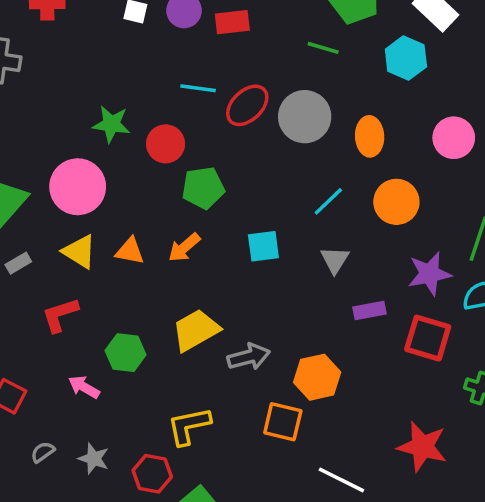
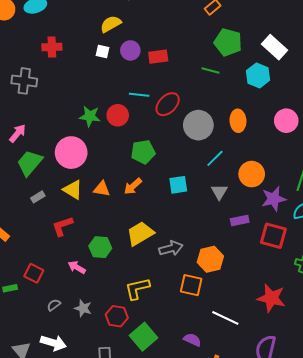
gray circle: (305, 117) -> (198, 125), moved
red circle: (166, 144) -> (118, 115), moved
orange circle: (396, 202) -> (252, 174), moved

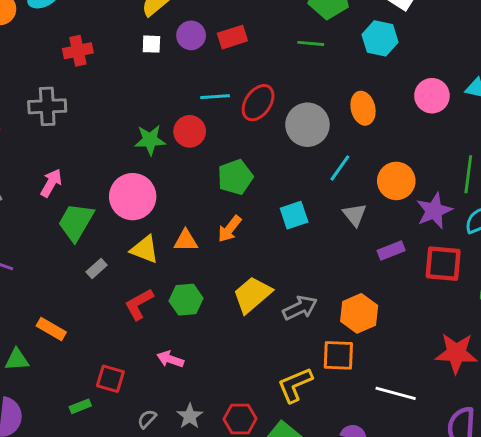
green hexagon: (100, 247) -> (186, 300), moved
yellow L-shape: (137, 289) -> (295, 385), moved
gray star: (83, 308) -> (190, 416), turned 30

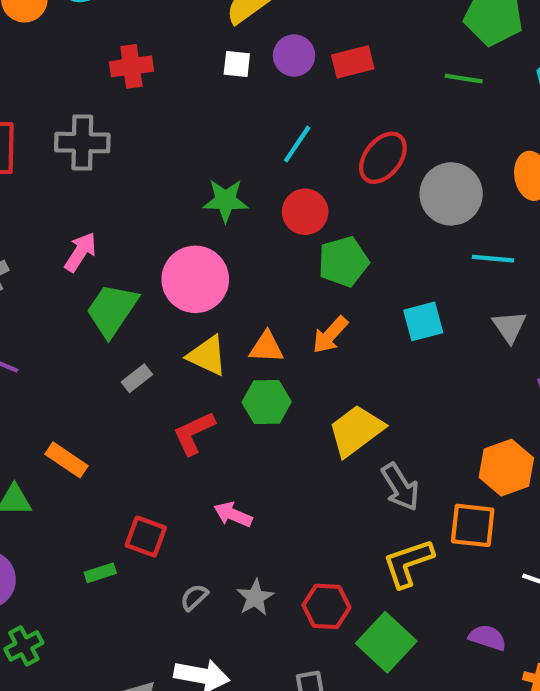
cyan line: (215, 97) -> (297, 144), moved, turned -56
red circle: (190, 131) -> (305, 212), moved
cyan line: (340, 168) -> (493, 259), turned 56
green hexagon: (186, 300) -> (267, 402), moved
gray arrow: (300, 308) -> (400, 487), moved, turned 80

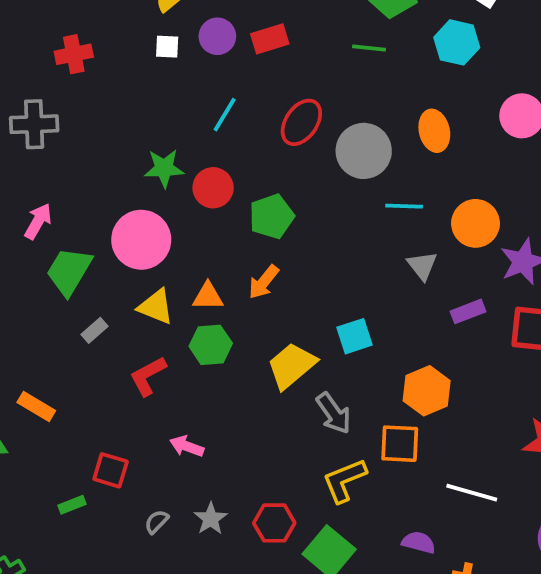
red circle: (305, 212) -> (213, 188), moved
cyan square: (423, 321) -> (354, 336), moved

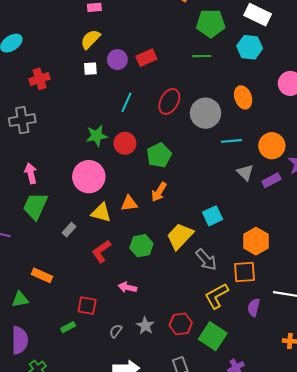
pink arrow: (38, 221) -> (31, 173), turned -36
green trapezoid: (69, 271) -> (35, 206), moved
purple rectangle: (468, 311) -> (271, 180), moved
green hexagon: (211, 345) -> (141, 246), moved
purple semicircle: (419, 542) -> (254, 307), moved, turned -84

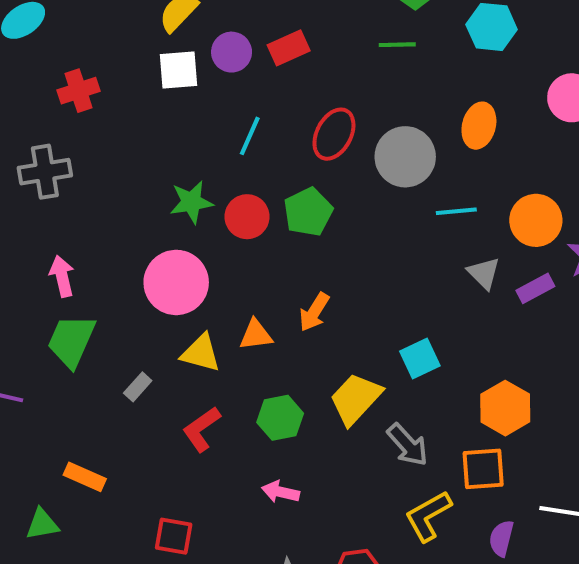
white square: (90, 69) -> (179, 70), size x1.5
orange ellipse: (243, 97) -> (479, 126), turned 35
green pentagon: (159, 155) -> (308, 212), moved
pink arrow: (127, 287) -> (280, 492), moved

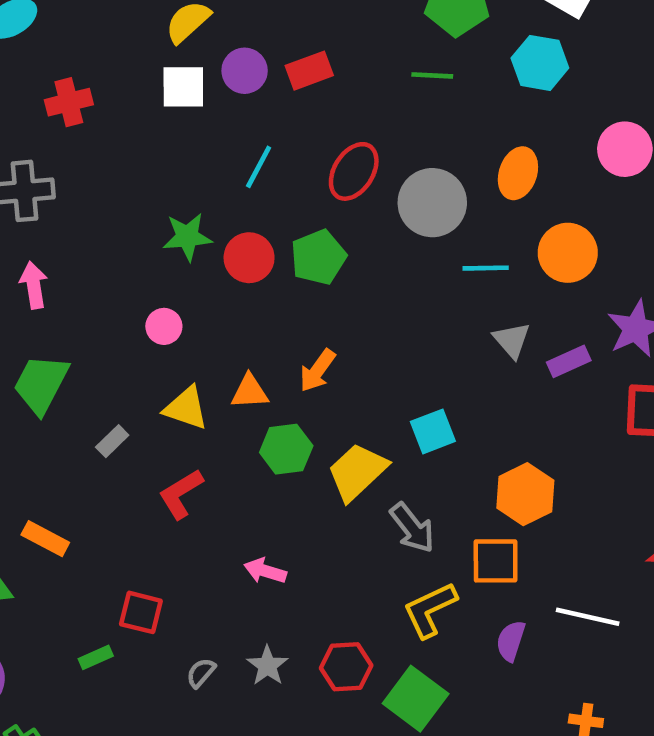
orange circle: (536, 220) -> (568, 253), moved
pink arrow: (62, 276) -> (34, 285), moved
pink circle: (176, 282) -> (164, 326), size x0.5
green hexagon: (280, 418) -> (286, 449), moved

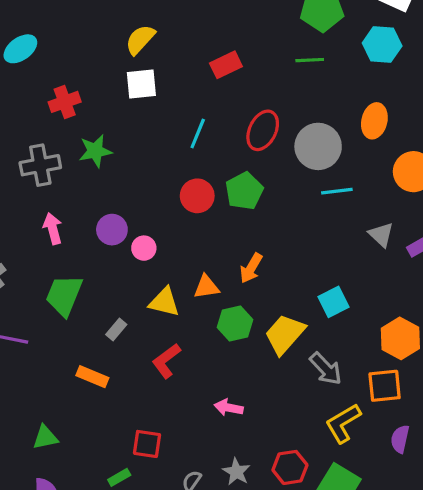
purple circle: (245, 71) -> (112, 230), moved
green star: (187, 237) -> (95, 151), moved
cyan line: (486, 268) -> (337, 191), moved
orange rectangle: (45, 539) -> (92, 377), moved

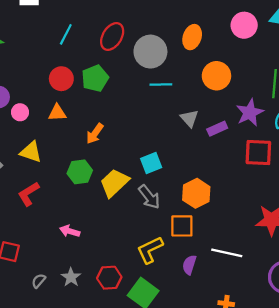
orange triangle: (206, 287) -> (57, 113), moved
gray arrow: (326, 369) -> (149, 197), moved

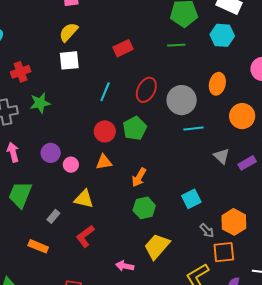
green hexagon: (80, 172) -> (144, 208), moved
yellow trapezoid: (114, 183) -> (157, 246), moved
gray arrow: (149, 197) -> (207, 231), moved, size x0.7

